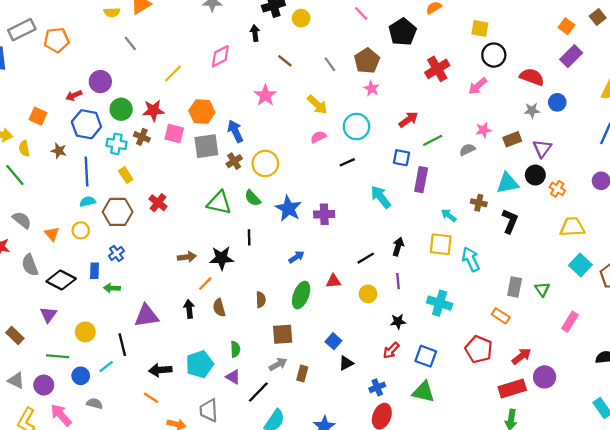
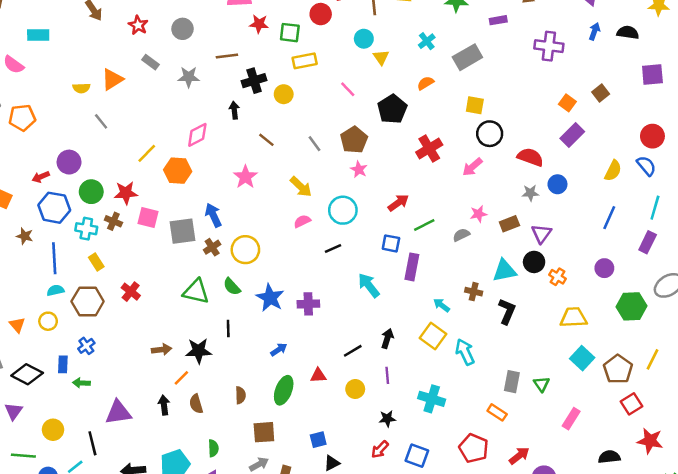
orange hexagon: (202, 112) -> (178, 171), moved
yellow square: (441, 244) -> (433, 336), turned 30
blue square: (333, 341) -> (318, 440), turned 35

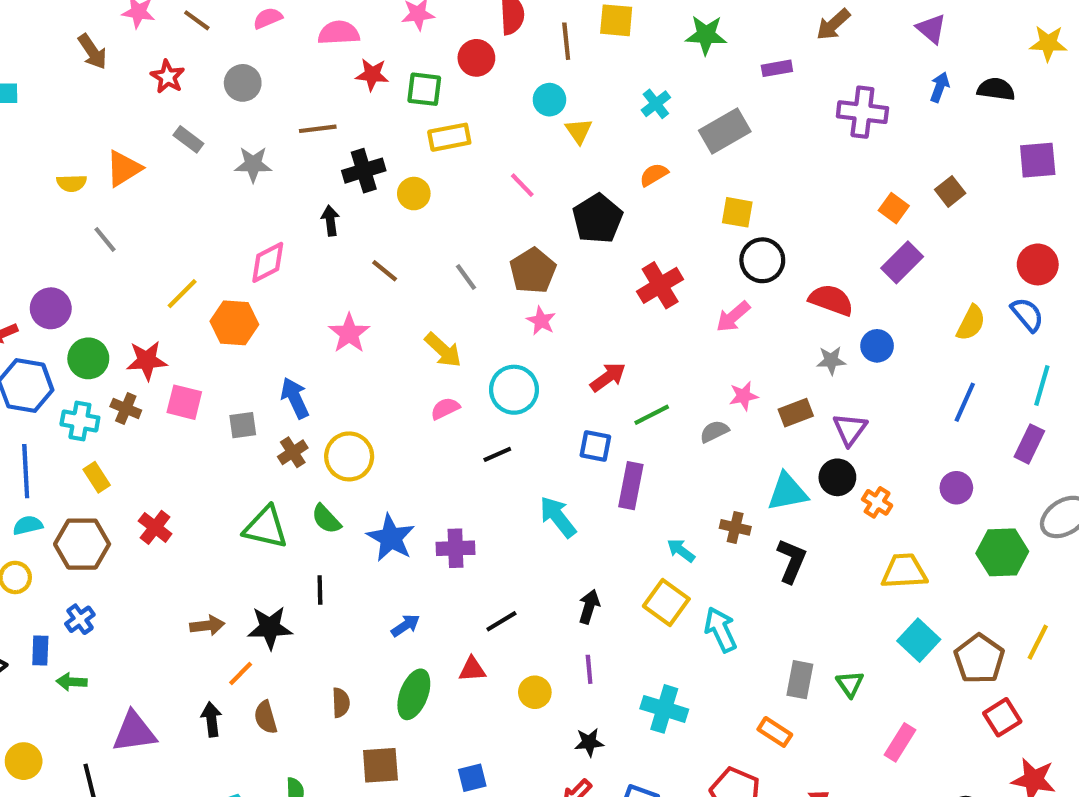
gray square: (183, 231) -> (243, 425), size x0.6
black line: (353, 351) -> (501, 621), moved

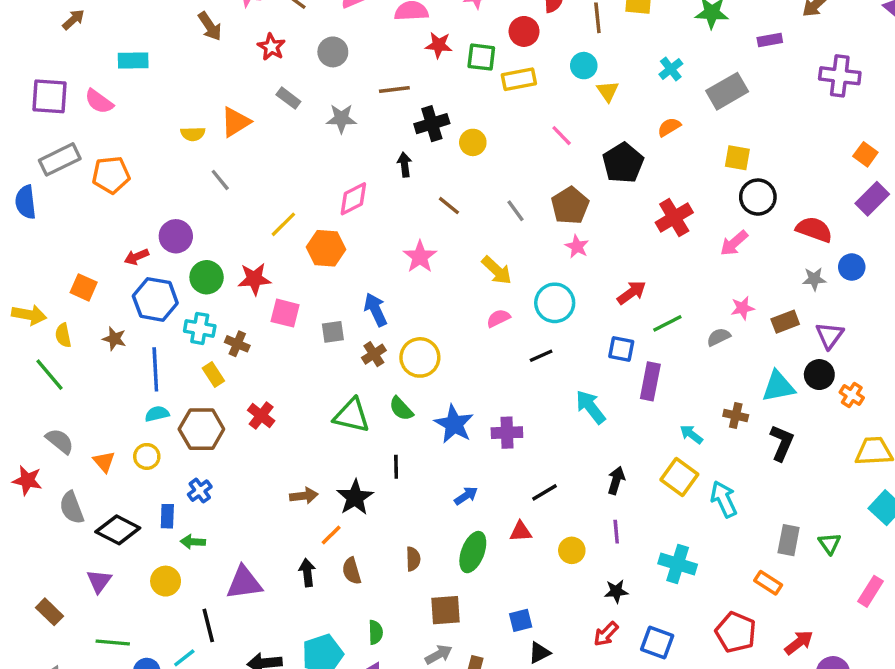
yellow rectangle: (449, 137) -> (519, 79), moved
brown cross: (126, 408) -> (237, 344), moved
black star: (270, 628) -> (355, 497), turned -30
yellow circle: (24, 761) -> (166, 581), moved

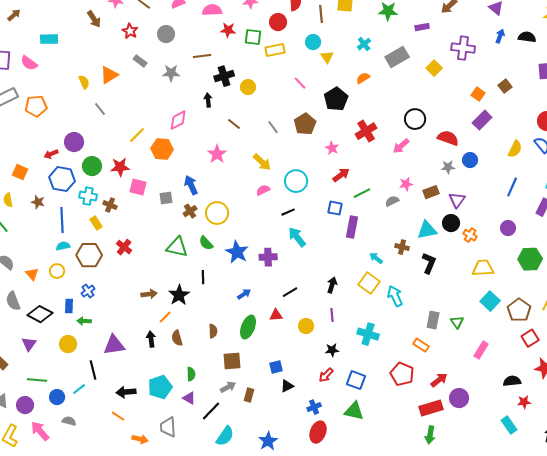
yellow semicircle: (193, 134) -> (84, 82), turned -112
yellow square: (737, 158) -> (434, 68), moved, turned 35
pink star: (577, 247) -> (332, 148), moved
cyan arrow: (591, 407) -> (297, 237), moved

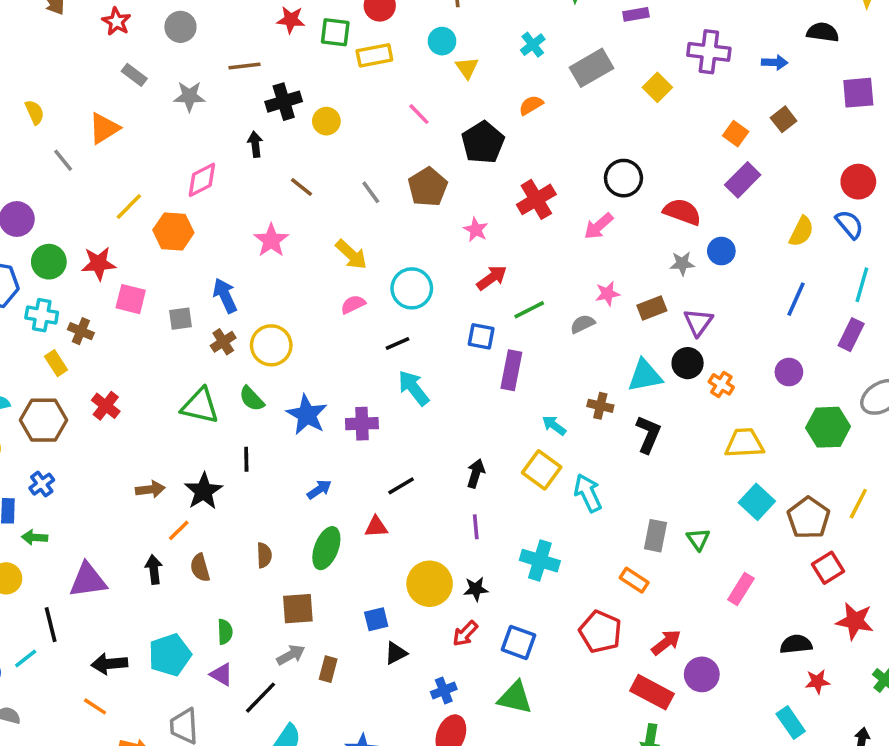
blue arrow: (500, 36) -> (775, 62), moved, turned 72
orange triangle: (109, 75) -> (104, 128), moved
yellow circle: (306, 326) -> (430, 584), moved, size x1.6
red rectangle: (431, 408) -> (652, 692), turned 45

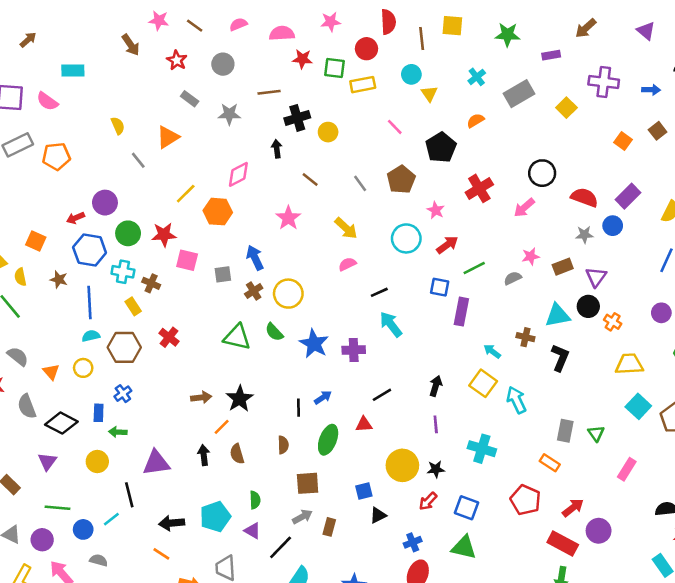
purple rectangle: (743, 180) -> (628, 196), moved
cyan circle: (412, 288) -> (406, 238), moved
black line: (246, 459) -> (299, 408), moved

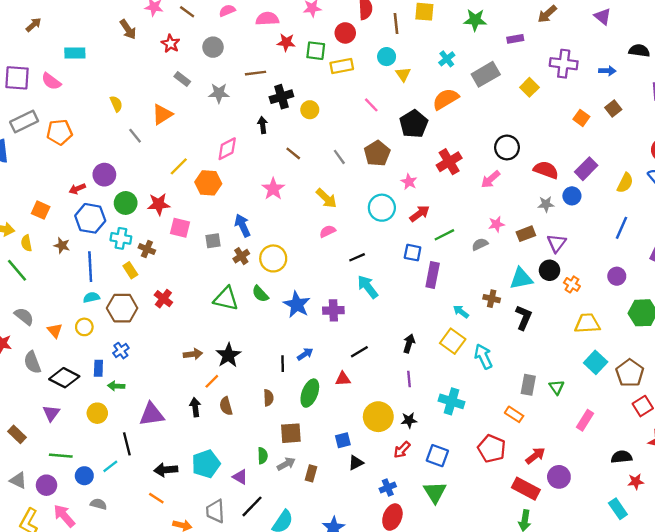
orange semicircle: (475, 121) -> (446, 99), size x1.6
green semicircle: (255, 500) -> (263, 456), moved
black line: (281, 547) -> (252, 506), moved
green triangle: (464, 547) -> (435, 492), turned 45

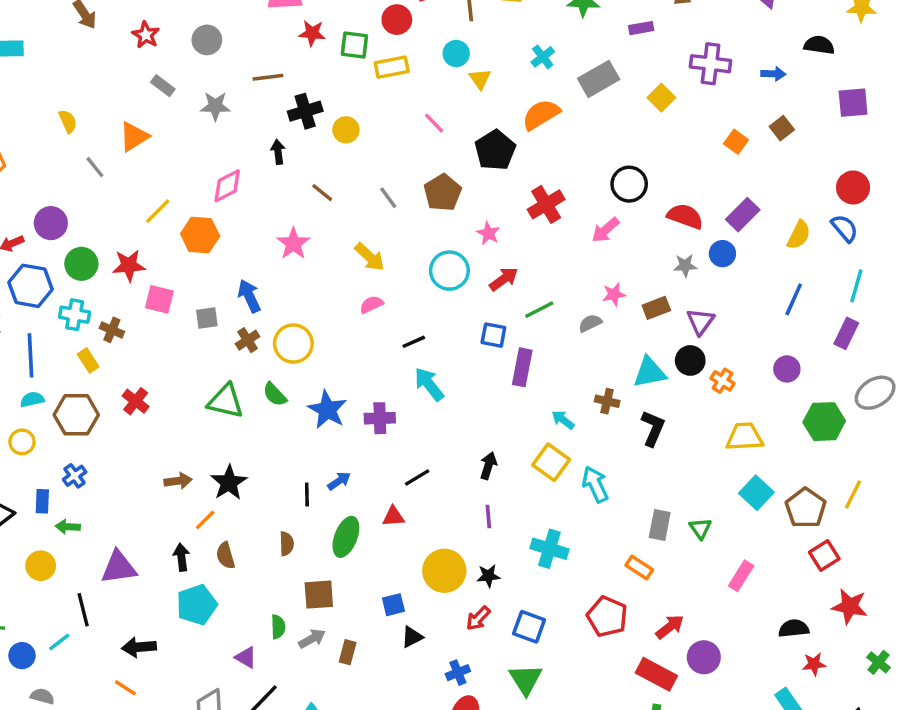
cyan pentagon: (206, 464) -> (197, 605), moved

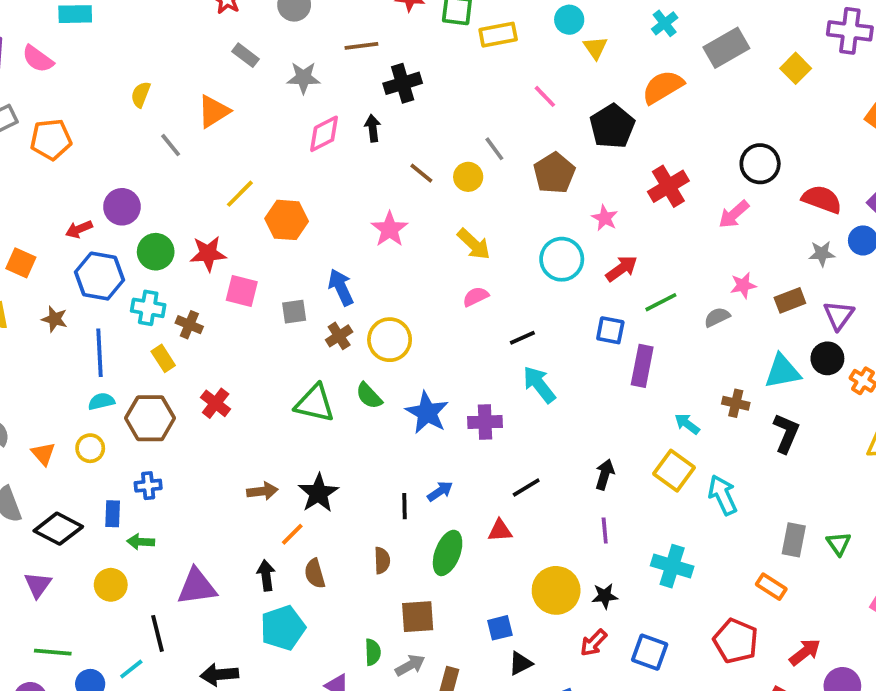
yellow semicircle: (68, 121) -> (141, 95), turned -135
yellow circle: (346, 130) -> (468, 177), moved
pink diamond: (227, 186) -> (324, 134), moved
gray line: (388, 198) -> (494, 149), moved
blue cross: (75, 476) -> (148, 486), turned 30

